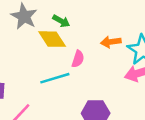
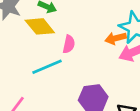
orange arrow: (111, 42) -> (116, 38), moved

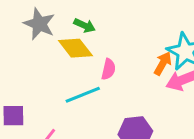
orange arrow: (116, 38) -> (163, 63), turned 132

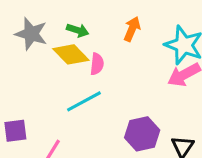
orange arrow: (163, 63) -> (132, 29), moved
pink semicircle: (108, 69) -> (97, 64), moved

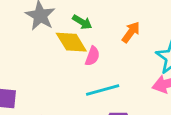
cyan line: (84, 101) -> (103, 90), moved

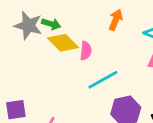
green arrow: (82, 22) -> (51, 24), moved

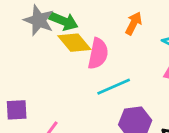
green arrow: (51, 24) -> (64, 21), size x1.4
pink semicircle: (86, 51) -> (98, 54), size x1.5

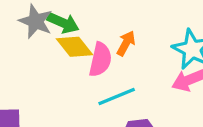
orange arrow: (134, 23) -> (126, 43), moved

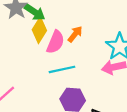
yellow diamond: (74, 47) -> (39, 30), turned 60

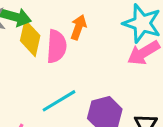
cyan line: (62, 69) -> (59, 101), moved

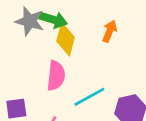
pink semicircle: (57, 46) -> (56, 76), moved

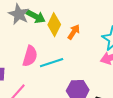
yellow diamond: (66, 39) -> (54, 25), moved
cyan line: (89, 97) -> (52, 63), moved

